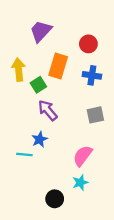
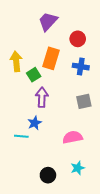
purple trapezoid: (41, 31) -> (48, 21), moved
purple arrow: (48, 110) -> (42, 97), turned 42
pink semicircle: (83, 156) -> (73, 137), turned 42
cyan star: (80, 182) -> (78, 168), moved

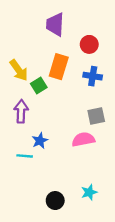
purple trapezoid: (48, 21) -> (55, 24), turned -40
yellow arrow: (16, 61) -> (19, 70), turned 150
purple arrow: (42, 97) -> (21, 111), moved
pink semicircle: (73, 137) -> (83, 139), moved

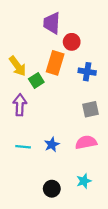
red circle: (89, 44) -> (72, 42), moved
pink semicircle: (83, 139) -> (86, 142), moved
blue star: (40, 141) -> (52, 145), moved

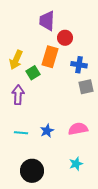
yellow arrow: (18, 66) -> (16, 60), turned 60
gray square: (90, 109) -> (86, 87), moved
black circle: (52, 189) -> (32, 171), moved, size x1.5

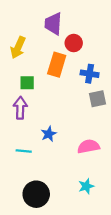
yellow arrow: (16, 60) -> (18, 48), moved
green square: (33, 73) -> (27, 83), moved, turned 32
blue star: (47, 131) -> (49, 134), moved

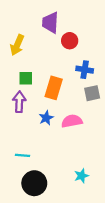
orange rectangle: (57, 65) -> (54, 88), moved
blue star: (49, 134) -> (46, 118), moved
pink semicircle: (88, 146) -> (72, 121), moved
cyan line: (24, 151) -> (23, 155), moved

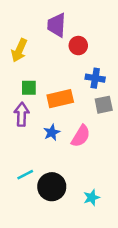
orange rectangle: (54, 88) -> (60, 99), turned 60
pink semicircle: (72, 121) -> (81, 136), turned 132
cyan line: (23, 155) -> (25, 175), turned -32
black circle: (34, 183) -> (52, 187), moved

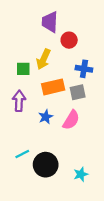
yellow arrow: (19, 50) -> (43, 59), moved
green square: (29, 88) -> (23, 69), moved
gray square: (104, 105) -> (78, 92), moved

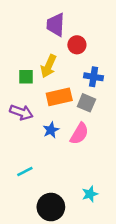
gray square: (78, 92) -> (86, 103), turned 35
purple arrow: (19, 101) -> (21, 112), turned 108
black circle: (46, 165) -> (51, 207), moved

